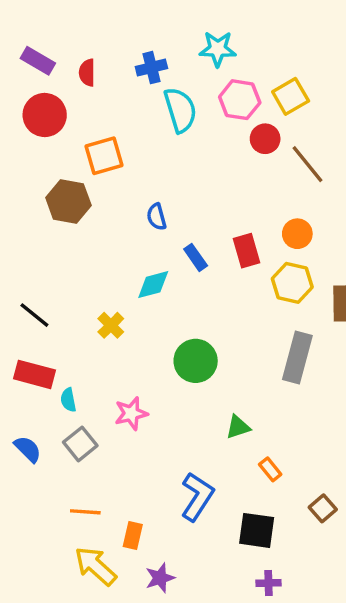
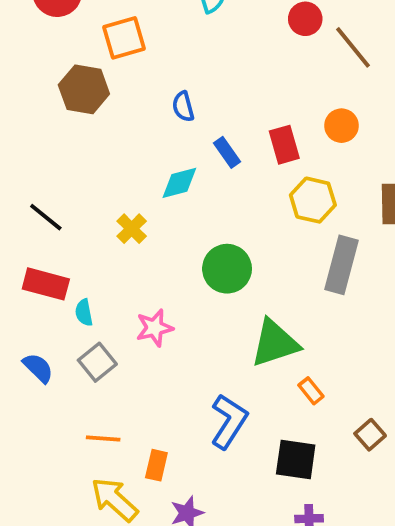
yellow hexagon: (292, 283) -> (313, 200), moved
green triangle: (238, 427) -> (275, 343), size x1.8

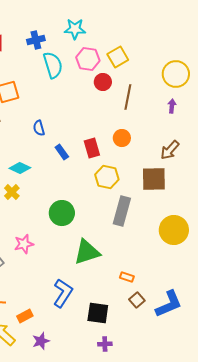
brown line: (353, 47) -> (128, 97), turned 50
cyan diamond: (179, 183) -> (20, 168), moved, turned 40
orange rectangle: (311, 391) -> (127, 277), moved, turned -32
orange rectangle: (156, 465) -> (25, 316), turned 49

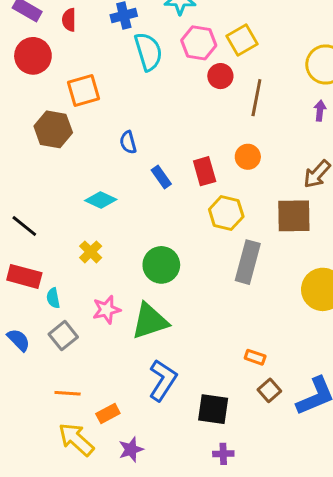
yellow cross: (12, 192) -> (91, 252), moved
green triangle: (87, 252) -> (150, 321), moved

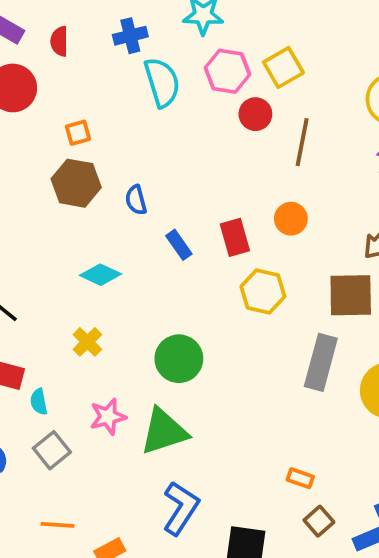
orange square: (83, 90) -> (78, 133), size x0.6
brown hexagon: (53, 129) -> (76, 183), moved
gray rectangle: (248, 262) -> (321, 362), moved

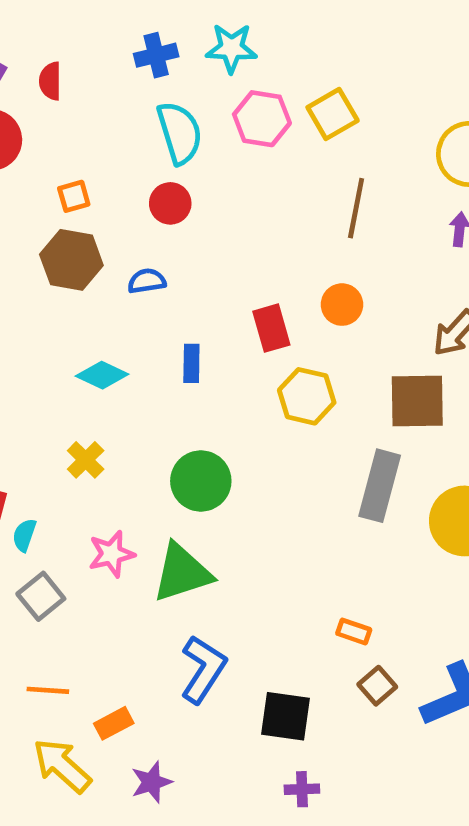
blue cross: (130, 36) -> (156, 55), moved
red circle: (255, 114) -> (170, 203), moved
blue semicircle: (136, 200) -> (147, 281), turned 96
blue rectangle: (179, 245) -> (191, 363), moved, turned 36
cyan semicircle: (39, 402) -> (24, 535), turned 30

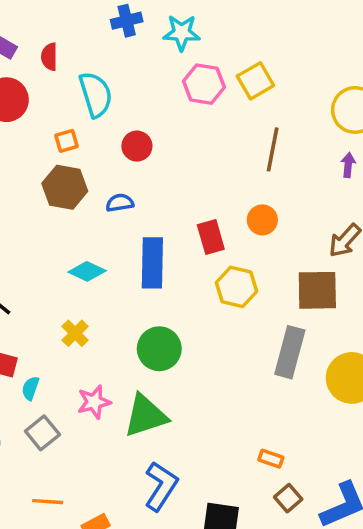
blue cross: (156, 55) -> (127, 21), moved
cyan semicircle: (180, 133) -> (96, 95), moved
blue rectangle: (191, 363) -> (152, 263), size x1.8

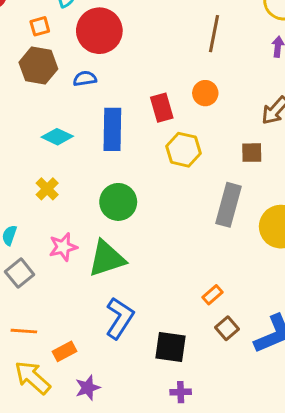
red circle: (137, 146) -> (99, 31), size x1.8
brown square: (317, 290) -> (252, 153), size x0.6
orange rectangle: (271, 459) -> (213, 295), turned -60

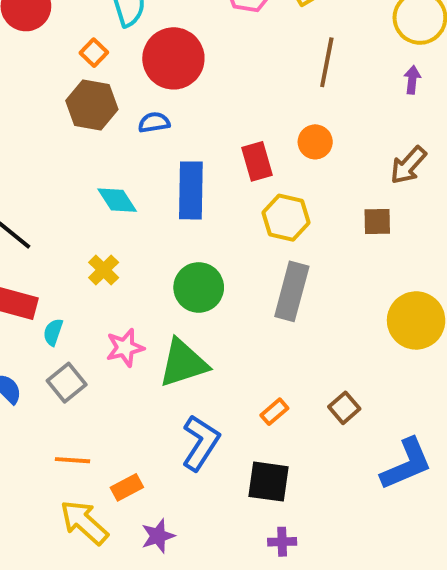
orange square: (40, 26) -> (94, 53), turned -30
cyan diamond: (57, 137) -> (117, 200), turned 32
gray rectangle: (228, 205) -> (292, 291), moved
orange rectangle: (213, 295) -> (274, 412), moved
brown square: (227, 328) -> (344, 408), moved

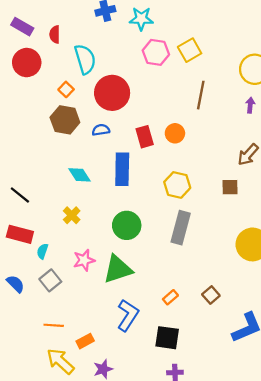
orange circle: (315, 142) -> (175, 133), moved
red rectangle: (257, 161) -> (145, 137), moved

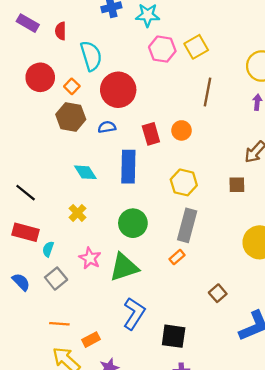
red circle: (27, 63) -> (40, 77), moved
pink star: (84, 260) -> (90, 258), turned -30
orange rectangle: (170, 297) -> (177, 257), moved

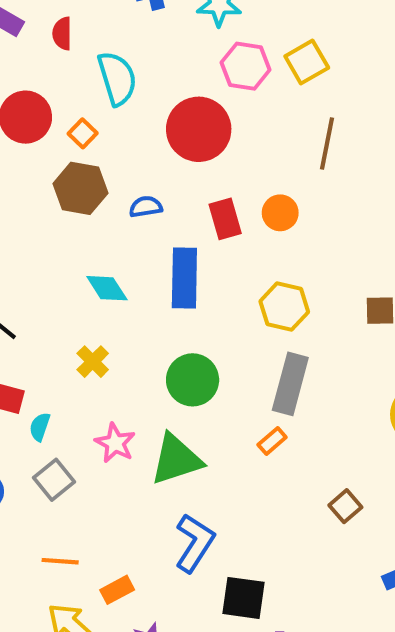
red circle: (118, 90) -> (199, 129), moved
black square: (174, 336) -> (243, 598), moved

